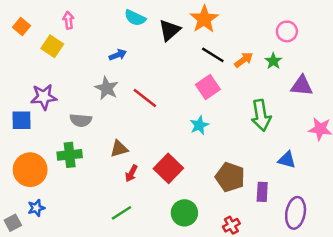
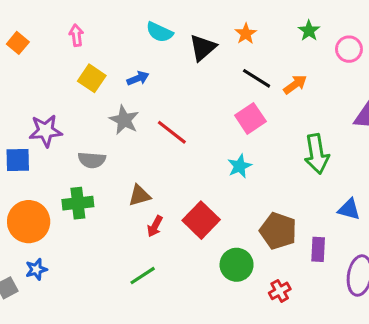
orange star: (204, 19) -> (246, 34), size x0.6
yellow square: (52, 46) -> (92, 78), moved
green star: (273, 61) -> (309, 31), moved
green circle: (184, 213) -> (237, 265), moved

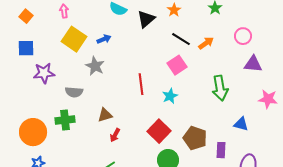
pink circle: (349, 49) -> (243, 36), moved
yellow square: (92, 78) -> (74, 39), size x1.4
red line: (172, 132) -> (141, 84), moved, turned 45
blue square: (18, 160) -> (26, 48), moved
red square: (201, 220) -> (159, 131), moved

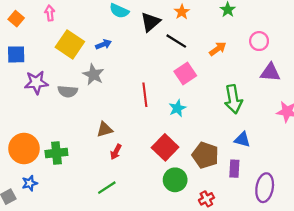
pink arrow: (64, 11) -> (50, 13), moved
black line: (181, 39) -> (176, 41), moved
gray semicircle: (74, 92) -> (68, 91), moved
green cross: (65, 120) -> (56, 153), moved
blue triangle: (241, 124) -> (242, 140), moved

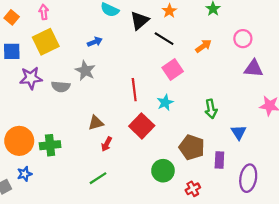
yellow square: (70, 44) -> (46, 42), moved, turned 30
green arrow: (233, 99) -> (211, 109), moved, size x0.7
blue triangle: (242, 140) -> (239, 132), moved, turned 42
red square: (165, 147) -> (142, 126), moved

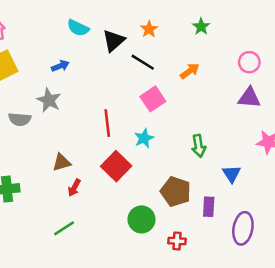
pink circle: (243, 39) -> (249, 62), moved
red cross: (193, 189) -> (177, 241), turned 32

